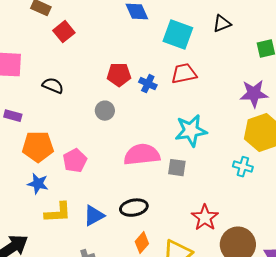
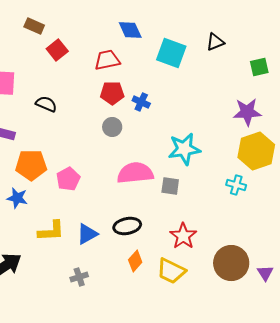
red trapezoid: (184, 74) -> (107, 60), moved
gray circle: (105, 111) -> (112, 127), moved
blue star: (38, 184) -> (17, 198), moved
red star: (205, 218) -> (183, 236), moved

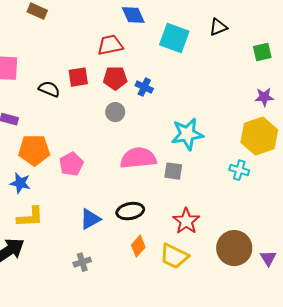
red square: (57, 50) -> (78, 77), moved, turned 30
purple star: (247, 112) -> (264, 97), moved, size x0.7
yellow L-shape: (51, 231) -> (30, 217), moved

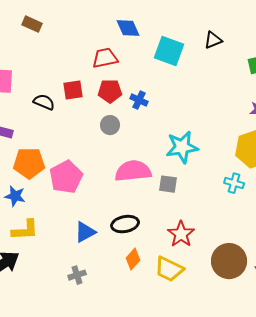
pink pentagon: (71, 164) -> (66, 177), size x1.4

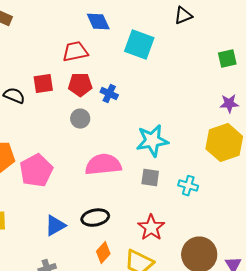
black triangle: (213, 40) -> (183, 16), moved
cyan cross: (234, 183) -> (188, 186), moved
gray square: (168, 184) -> (150, 178), moved

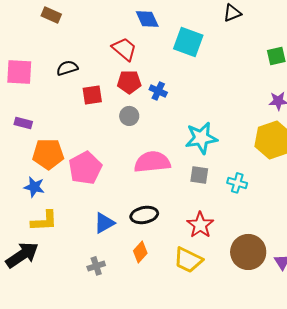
red trapezoid: (75, 52) -> (124, 49), turned 52
red square: (43, 84) -> (92, 95), moved
black semicircle: (14, 96) -> (67, 68), moved, turned -40
orange diamond: (103, 253) -> (140, 252), moved

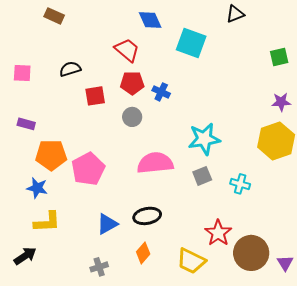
pink square: (19, 72) -> (22, 73), size x0.7
gray square: (199, 175) -> (202, 176), turned -30
red star: (200, 225) -> (218, 233), moved
black arrow: (22, 255) -> (25, 256), size x0.7

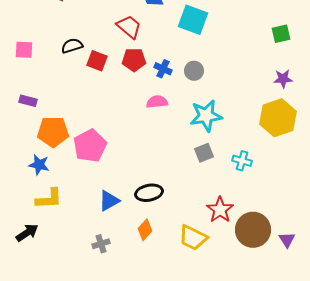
red square: (95, 96) -> (97, 61), moved, turned 30
gray circle: (132, 117) -> (194, 71), moved
pink semicircle: (155, 163) -> (157, 102), moved, size x0.6

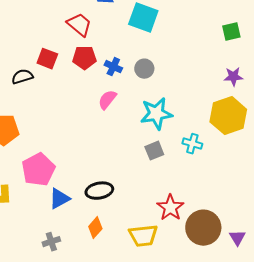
black semicircle: (72, 46) -> (22, 77), moved
pink semicircle: (157, 102) -> (107, 100), turned -45
pink pentagon: (90, 146) -> (38, 170), moved
cyan cross: (242, 161) -> (192, 144), moved
yellow trapezoid: (193, 238) -> (143, 236), turned -32

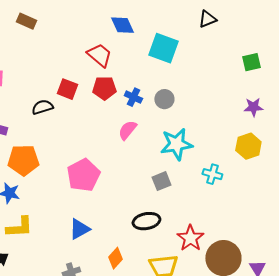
yellow hexagon: (228, 116) -> (248, 146), size x0.7
gray square: (154, 151) -> (161, 181), moved
pink pentagon: (38, 170) -> (83, 175), moved
black ellipse: (99, 191) -> (146, 221), moved

